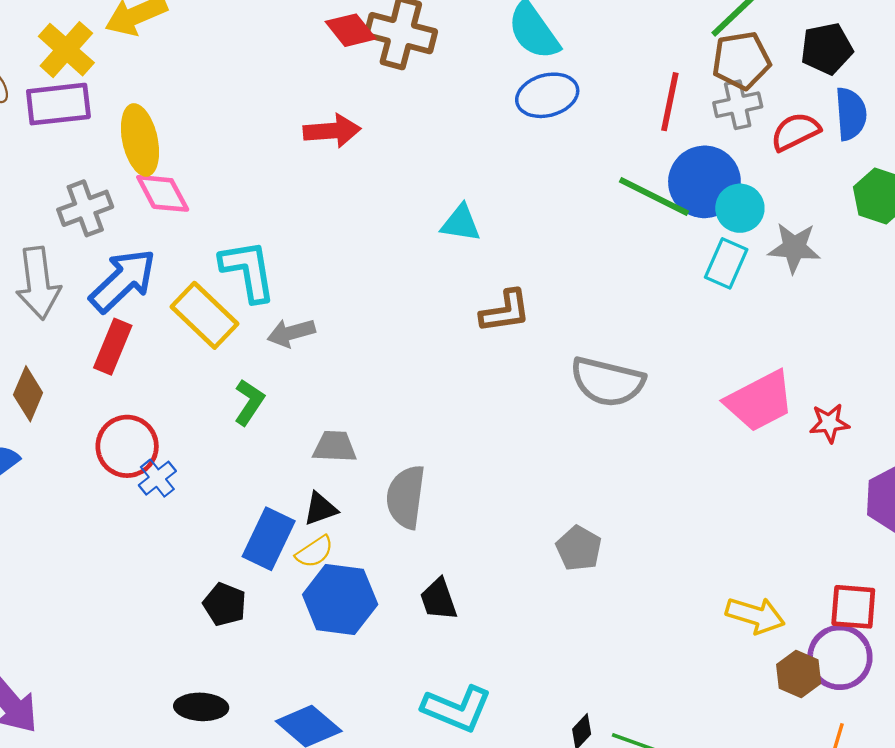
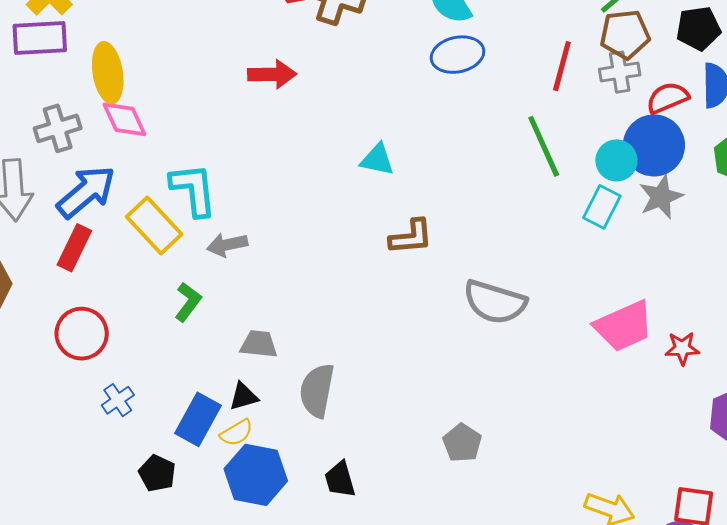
blue circle: (704, 182) -> (654, 145), moved
green line: (654, 197) -> (544, 146), turned 36
gray star: (794, 248) -> (661, 197), turned -30
blue cross: (157, 478) -> (118, 400), moved

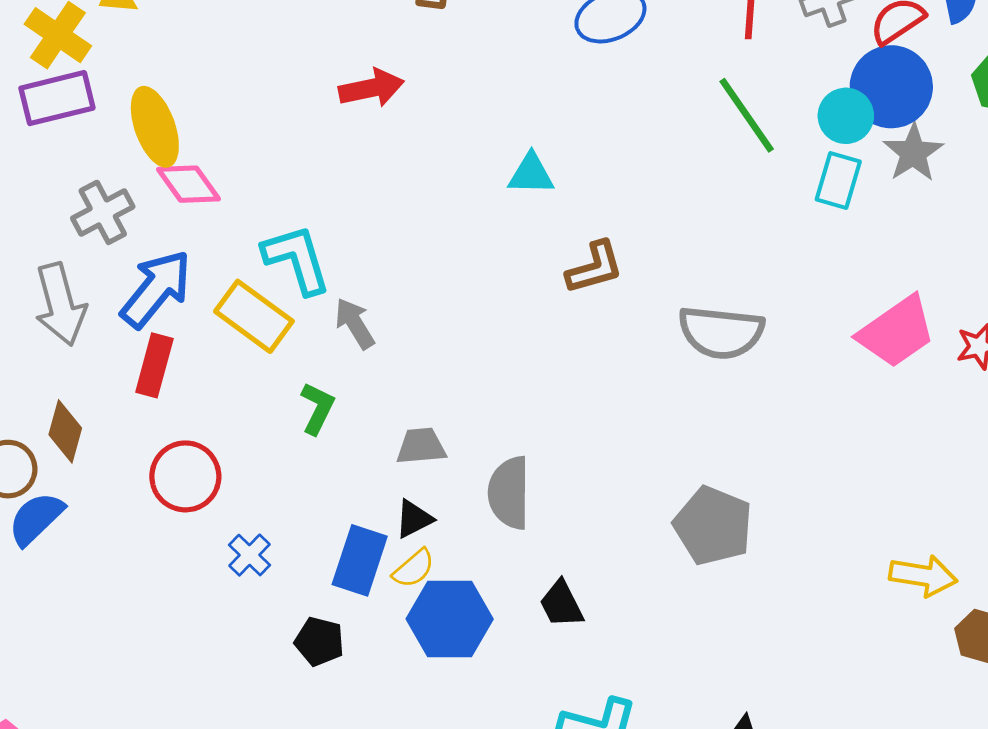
gray arrow: (227, 245) -> (355, 323), turned 81
gray pentagon: (462, 443) -> (713, 526), size x1.5

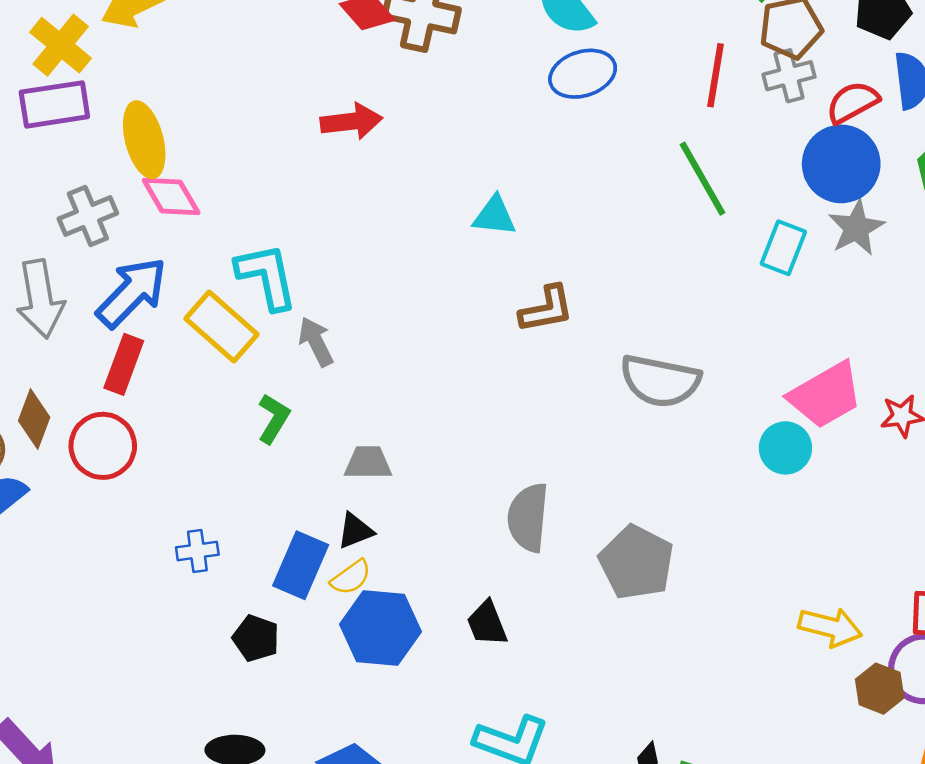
cyan circle: (846, 116) -> (785, 448), moved
red circle: (185, 476) -> (103, 446), moved
gray semicircle: (509, 493) -> (528, 517), moved
blue cross: (250, 555) -> (197, 551), turned 33

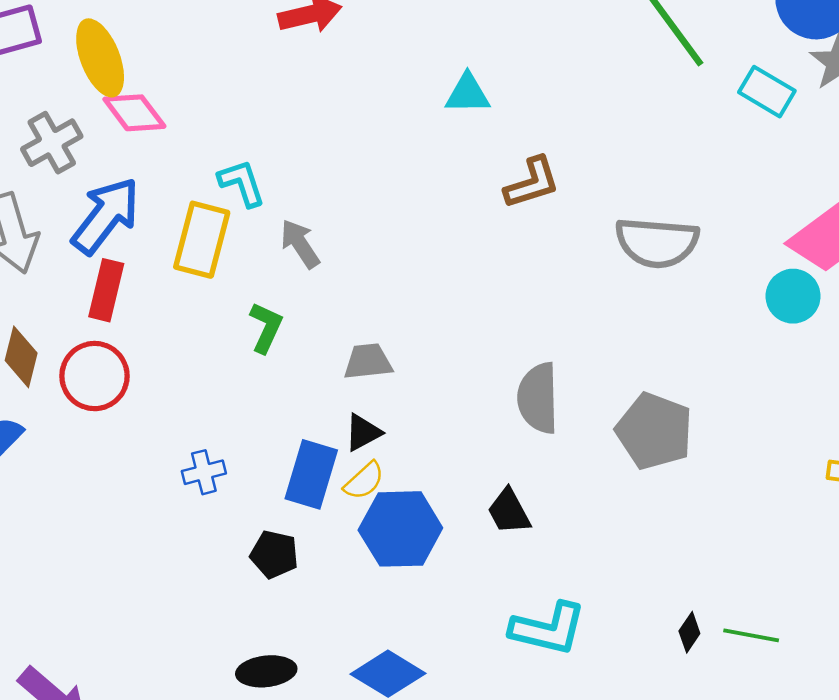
cyan rectangle: (783, 248) -> (767, 92), turned -74
cyan L-shape: (267, 276) -> (242, 183), size x0.7
yellow rectangle: (222, 326) -> (202, 240), turned 70

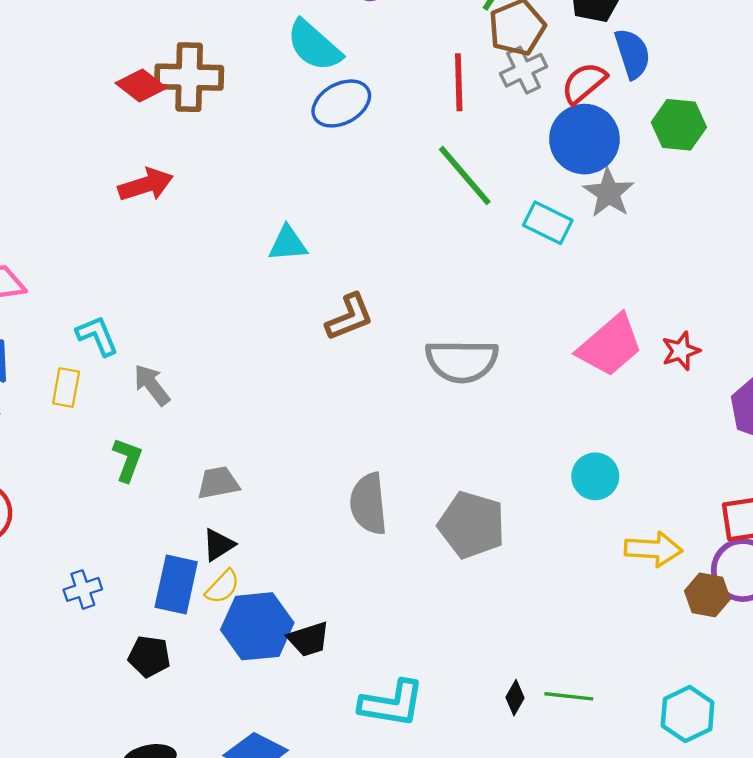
yellow rectangle: (202, 240) -> (66, 388), size x0.6
cyan circle: (793, 296) -> (595, 476), moved
black trapezoid: (509, 511) -> (309, 639), moved, turned -75

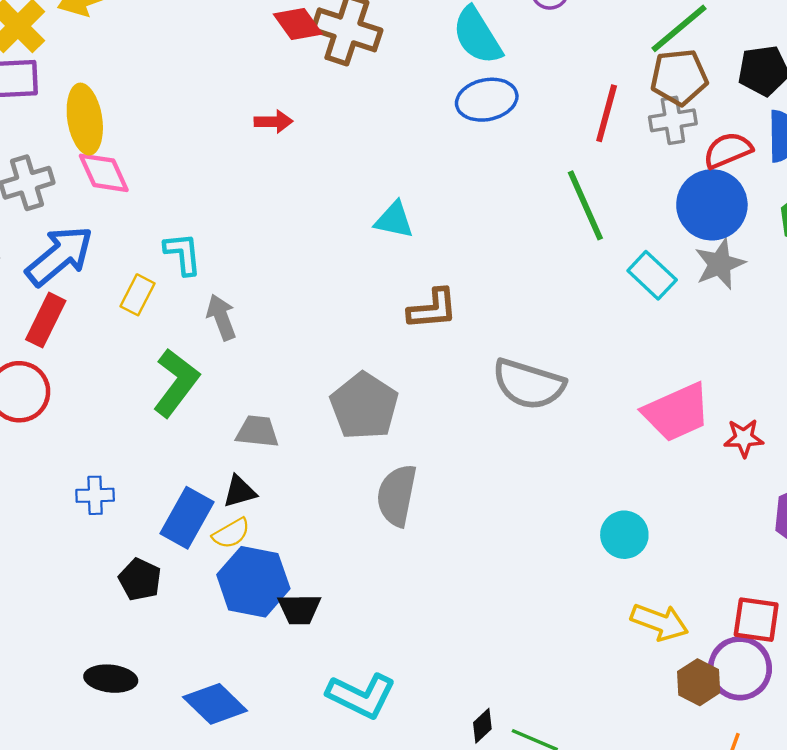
red arrow: (146, 185) -> (274, 122), size x0.7
green L-shape: (127, 460) -> (176, 383), size x1.5
gray pentagon: (472, 525) -> (364, 406), moved

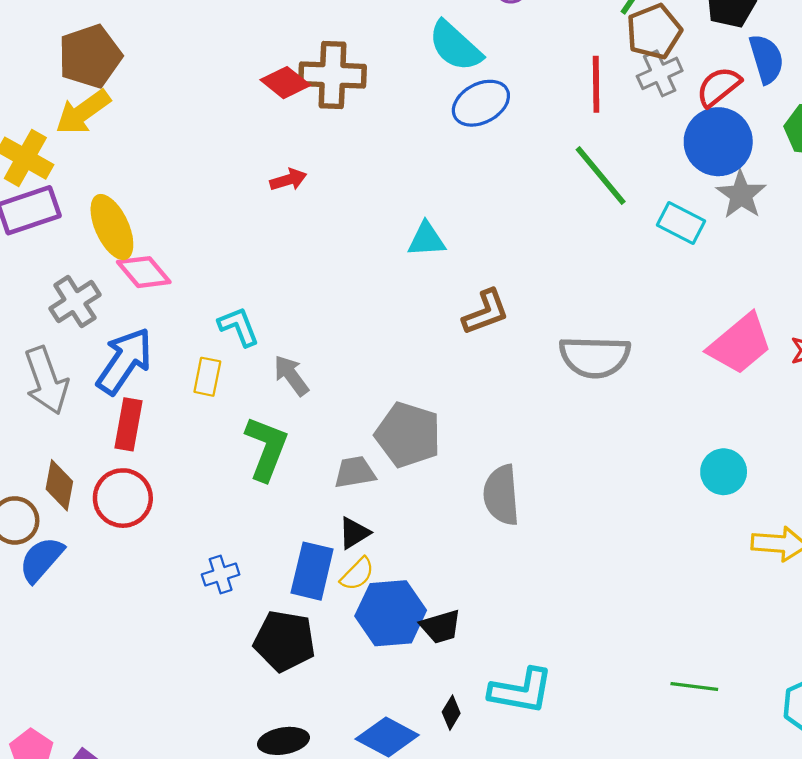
gray pentagon: (364, 406) -> (408, 435), moved
black pentagon: (140, 579) -> (285, 641), size x1.5
black diamond: (482, 726) -> (451, 713), moved

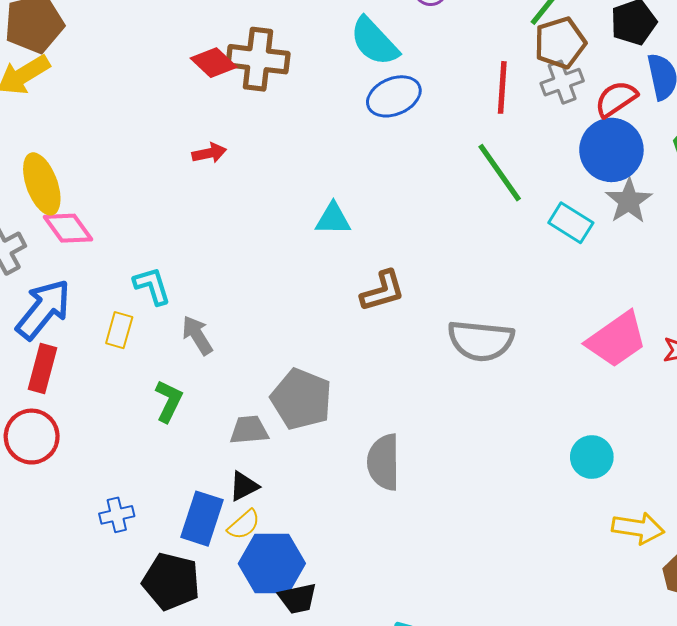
green L-shape: (266, 448) -> (169, 401), size x0.7
black trapezoid: (441, 627) -> (298, 598), moved

